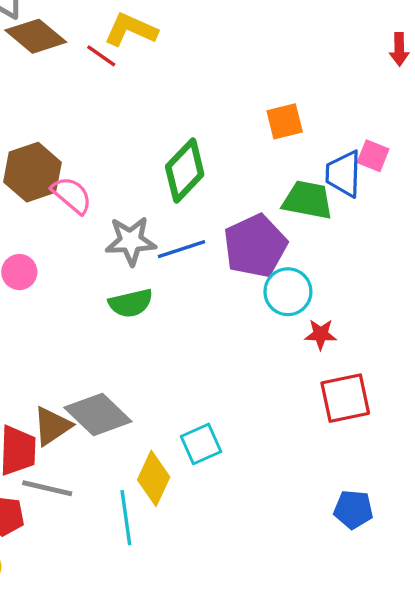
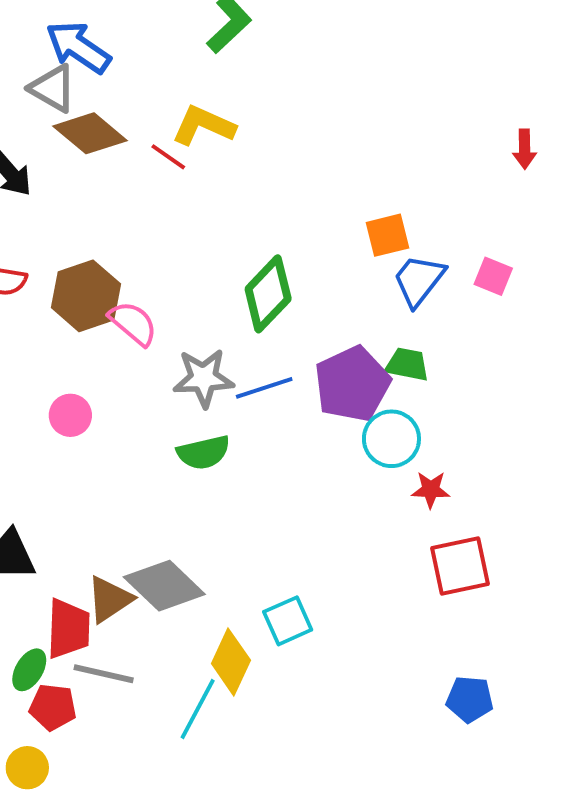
blue trapezoid: (344, 174) -> (419, 280), moved, turned 36
green trapezoid: (308, 200) -> (407, 364), moved, size x0.7
cyan line: (126, 518) -> (198, 709), turned 36

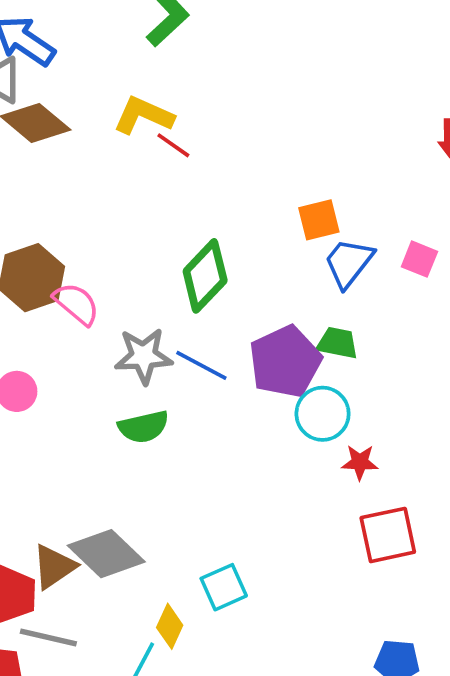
red line: (168, 157) -> (173, 145), moved
blue line: (264, 388) -> (201, 365), turned 46
yellow diamond: (231, 662) -> (170, 626), size x0.7

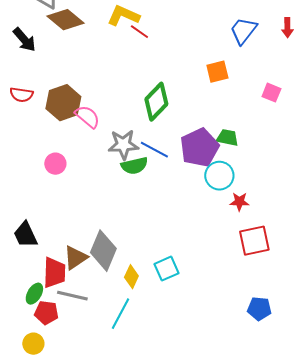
blue trapezoid: (349, 263) -> (243, 31), moved
green semicircle: (144, 427) -> (134, 166), moved
gray diamond: (106, 554) -> (103, 251), turned 69
yellow diamond: (170, 626) -> (131, 277), moved

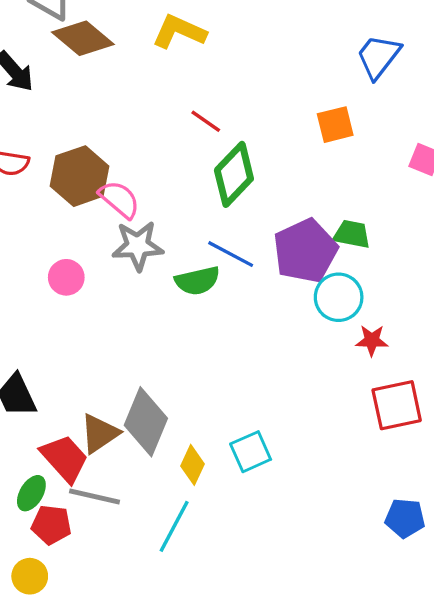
red line: (139, 32) -> (206, 121), moved
gray star: (123, 145) -> (138, 246), moved
red trapezoid: (54, 273) -> (65, 458), turned -44

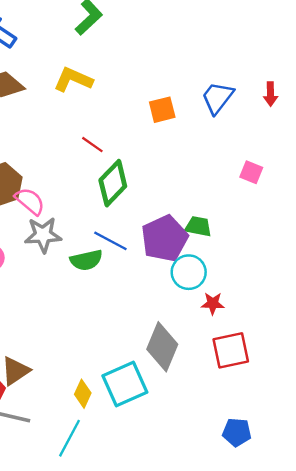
orange square: (335, 125) -> (162, 110), moved
gray diamond: (146, 422) -> (162, 347), moved
cyan square: (251, 452) -> (125, 384), size x1.5

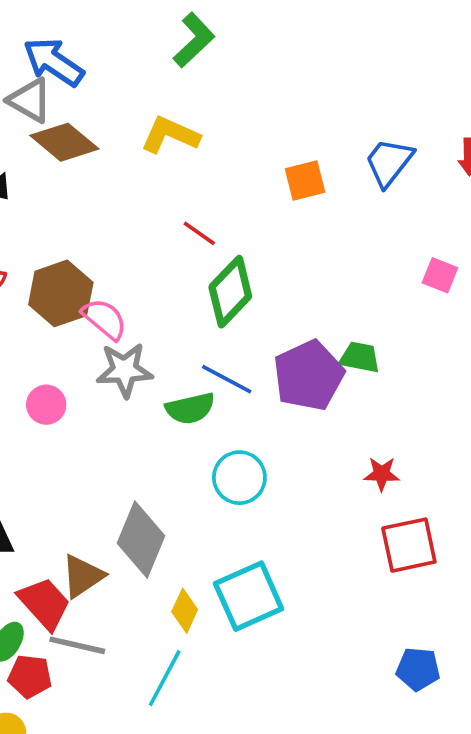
cyan circle: (189, 272) -> (239, 478), moved
gray diamond: (162, 347) -> (141, 540), moved

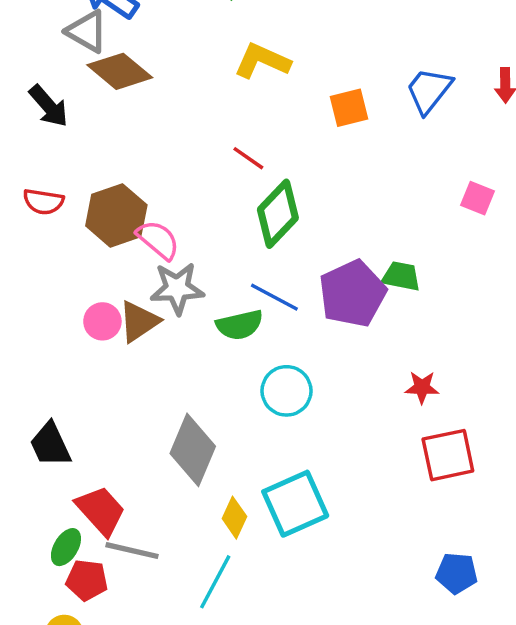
yellow L-shape: (170, 135) -> (262, 61), moved
brown triangle: (83, 576) -> (139, 321), moved

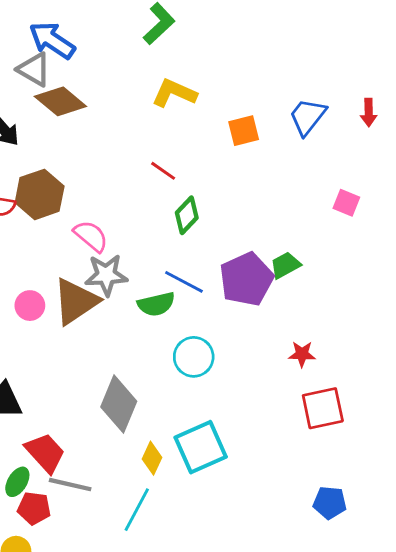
green diamond: (278, 214) -> (187, 215), size x0.7
brown hexagon: (116, 215) -> (40, 194), moved
green trapezoid: (401, 276) -> (285, 265), turned -40
pink circle: (102, 321) -> (30, 306), moved
brown triangle: (139, 321) -> (76, 301), size x1.4

